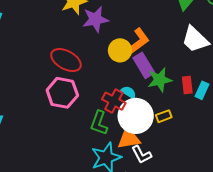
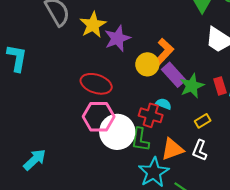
white circle: (136, 116) -> (117, 132), moved
white L-shape: (142, 155) -> (200, 150), moved, turned 60

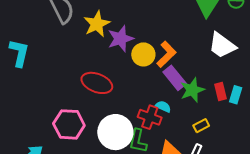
yellow circle: (147, 64) -> (143, 54), moved
pink hexagon: (99, 117) -> (69, 124), moved

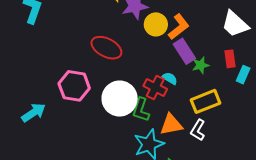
green star: (192, 90) -> (201, 65), size x0.7
red rectangle: (220, 92) -> (230, 59), moved
yellow rectangle: (201, 126) -> (206, 101), size x1.8

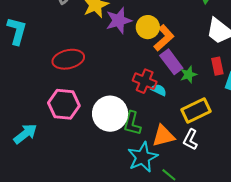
yellow circle: (156, 24) -> (148, 27), moved
red ellipse: (106, 48) -> (68, 59), moved, turned -36
red cross: (155, 88) -> (145, 81), moved

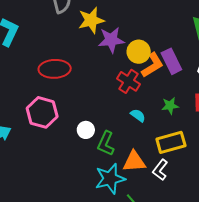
purple rectangle: (171, 62) -> (171, 61), moved
red cross: (145, 81) -> (129, 81), moved
white circle: (110, 114) -> (86, 130), size x0.5

